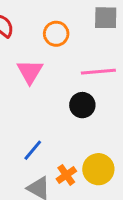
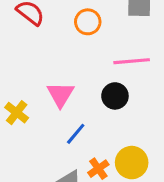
pink triangle: (30, 72) -> (61, 94), moved
blue line: (33, 150) -> (76, 134), moved

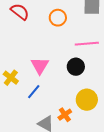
blue line: (76, 134) -> (34, 92), moved
yellow circle: (132, 163) -> (87, 100), moved

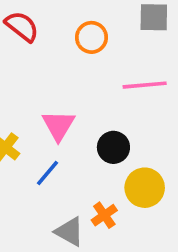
black circle: (76, 67) -> (113, 147), moved

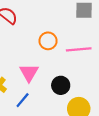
orange circle: (91, 37) -> (48, 41), moved

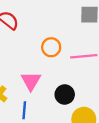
blue line: (23, 100) -> (24, 110), turned -35

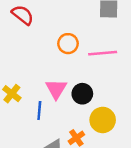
pink triangle: (31, 81) -> (56, 89), moved

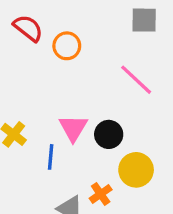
orange circle: (68, 44) -> (67, 46), moved
pink line: (103, 53) -> (136, 80), turned 48

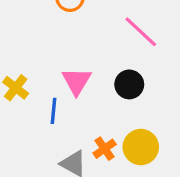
black circle: (109, 134) -> (129, 84), moved
yellow circle: (136, 170) -> (141, 147), moved

